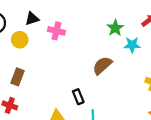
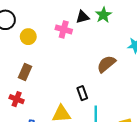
black triangle: (32, 19) -> (83, 17), moved
green star: (115, 28) -> (103, 15), moved

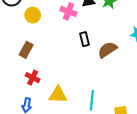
black rectangle: (82, 93) -> (84, 39), moved
red cross: (17, 99) -> (33, 78), moved

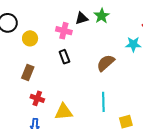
black rectangle: (84, 39) -> (64, 57), moved
cyan line: (92, 100) -> (103, 102), moved

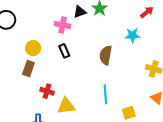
yellow circle: (30, 38) -> (33, 48), moved
brown semicircle: (106, 63) -> (106, 55), turned -36
red cross: (37, 98) -> (47, 91), moved

